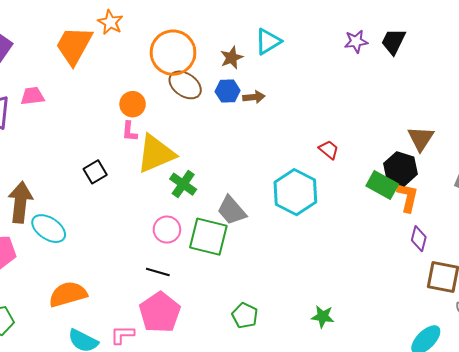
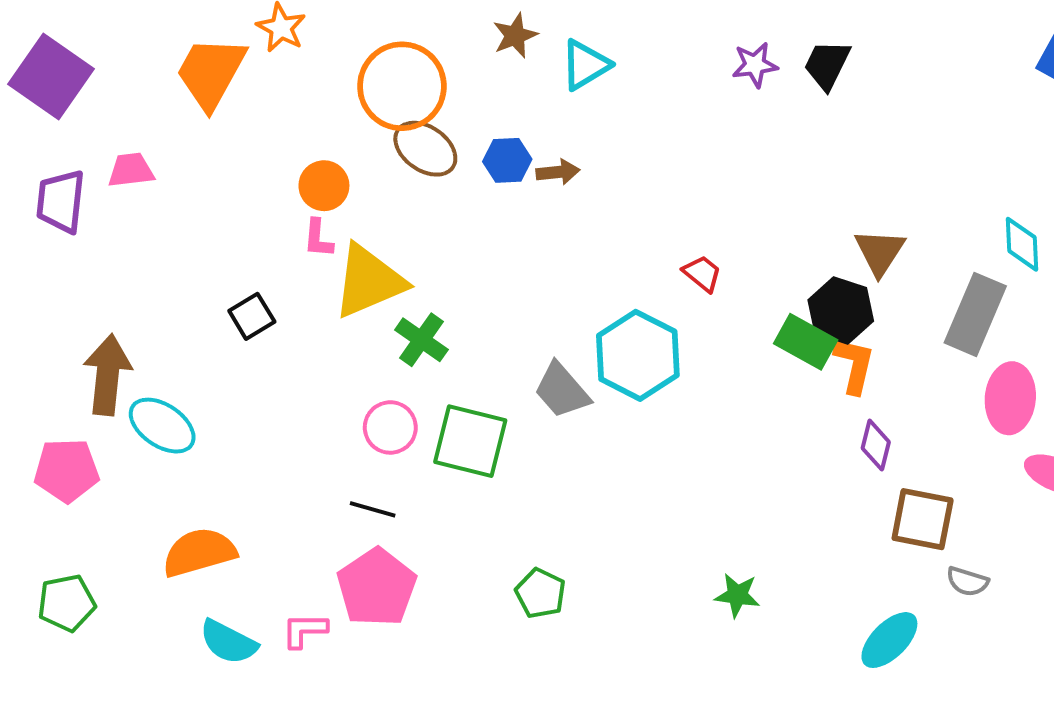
brown star: (232, 58) -> (515, 36), moved
gray trapezoid: (232, 210) -> (562, 390), moved
green star: (323, 317) -> (737, 595), moved

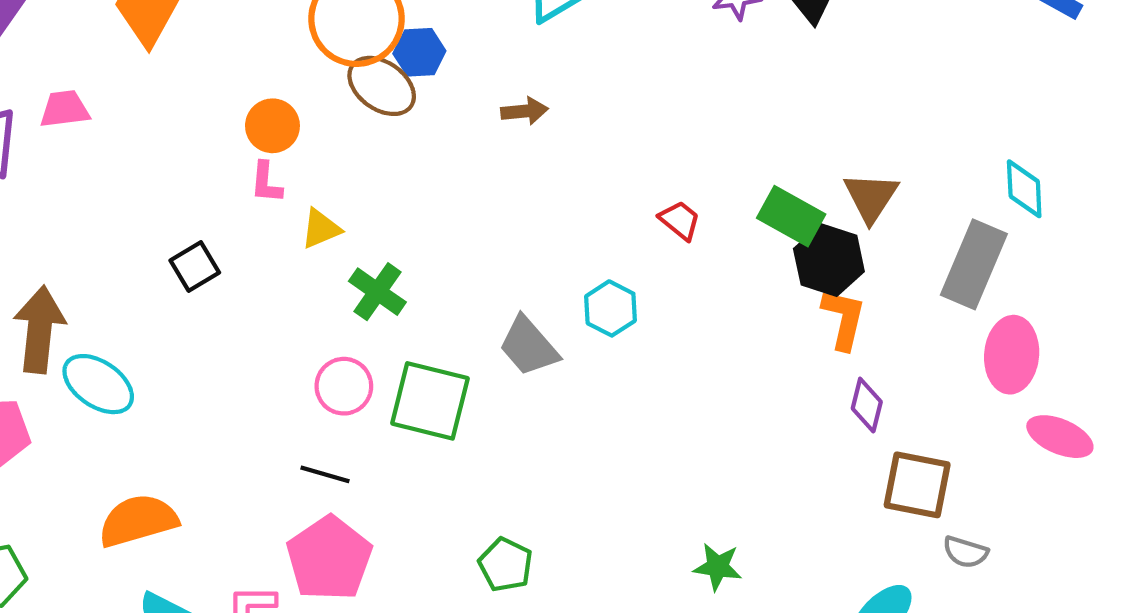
blue hexagon: (507, 160) -> (419, 52), moved
yellow triangle: (369, 281) -> (321, 229), size x0.5
green rectangle: (806, 342) -> (791, 216), moved
cyan hexagon: (638, 355) -> (611, 308), size x0.6

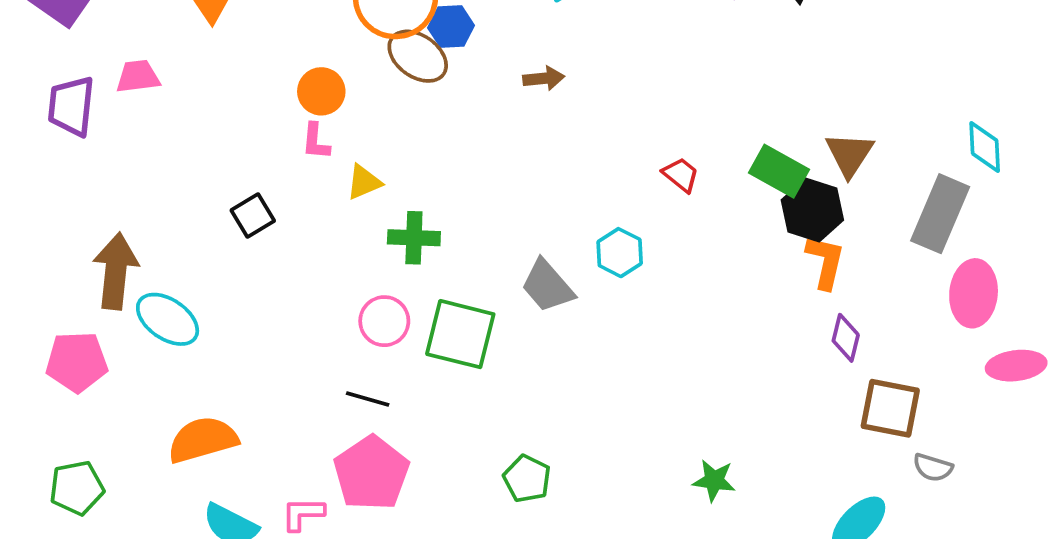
green cross: (377, 292) -> (414, 238), turned -33
pink ellipse: (1060, 437) -> (1016, 366), turned -30

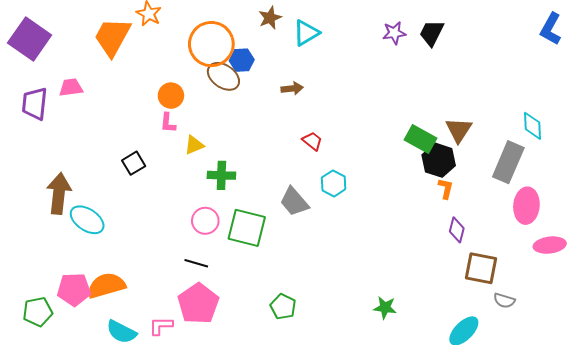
red trapezoid: (681, 175) -> (312, 141), moved
orange L-shape: (825, 262) -> (446, 188), size x0.7
pink pentagon: (77, 362) -> (74, 289), moved

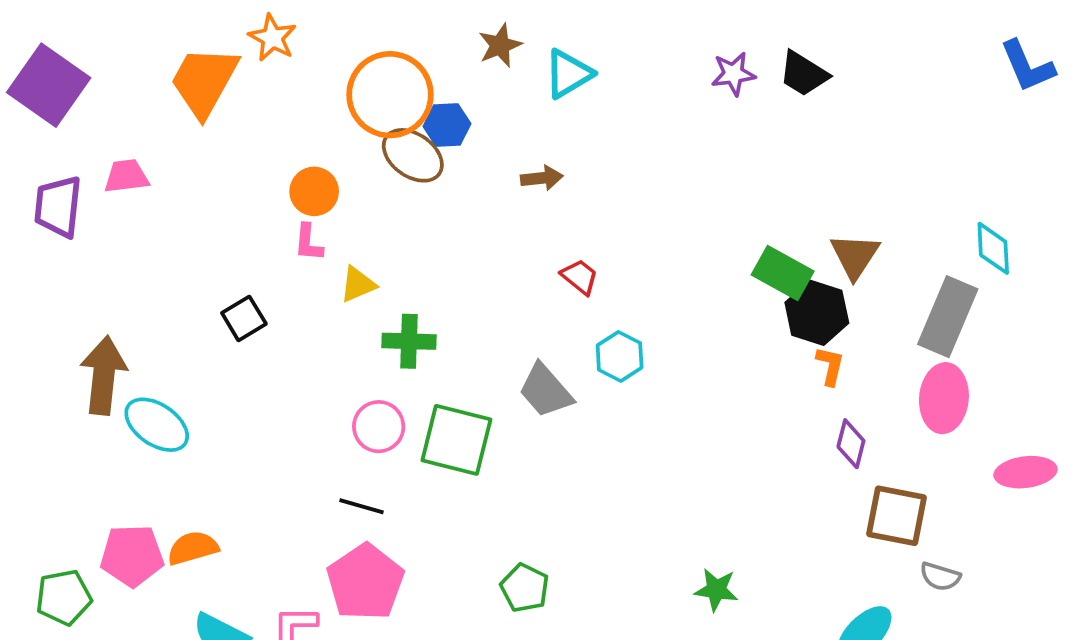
blue L-shape: (551, 29) -> (1027, 66), turned -52
black trapezoid: (432, 33) -> (804, 74), turned -84
pink ellipse: (526, 206) -> (944, 398), moved
orange semicircle: (106, 285) -> (193, 548), size x0.7

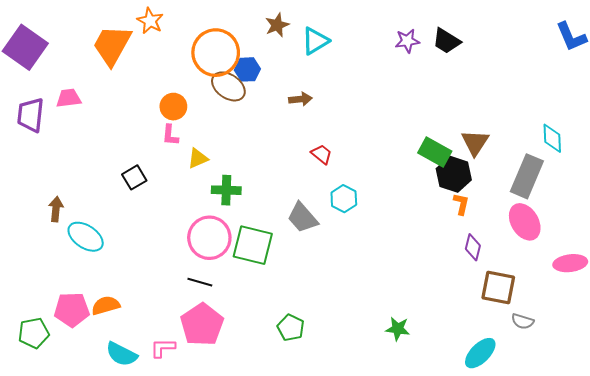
brown arrow: (104, 375) -> (56, 209), size x0.6
pink ellipse: (944, 398) -> (525, 222), turned -36
pink circle: (379, 427) -> (209, 238), size x1.5

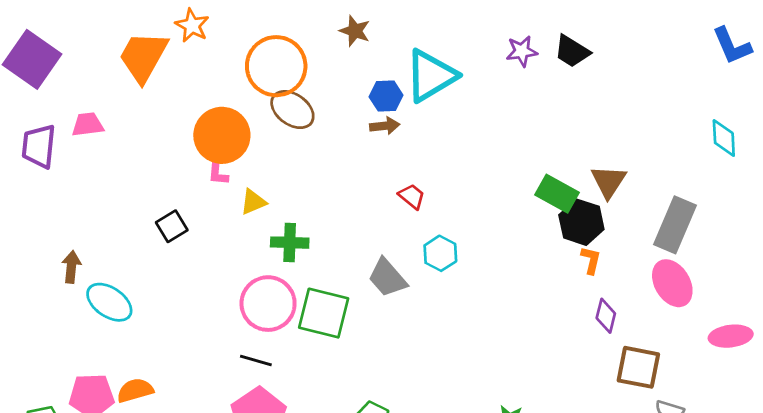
brown star: (277, 25) -> (355, 31), turned -30
cyan triangle: (315, 41) -> (431, 76), moved, size x1.5
blue hexagon: (247, 69) -> (386, 96), moved
orange circle: (173, 107) -> (222, 135), size x1.6
cyan diamond: (552, 138) -> (724, 138), moved

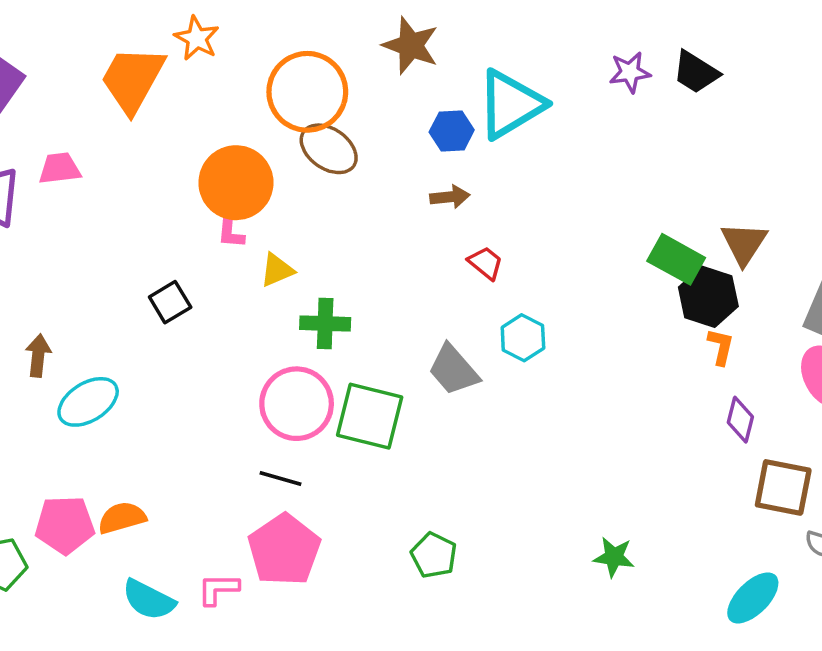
brown star: (355, 31) -> (411, 45), size x1.4
brown arrow: (385, 126) -> (450, 197), moved
cyan ellipse: (109, 302) -> (88, 402), turned -66

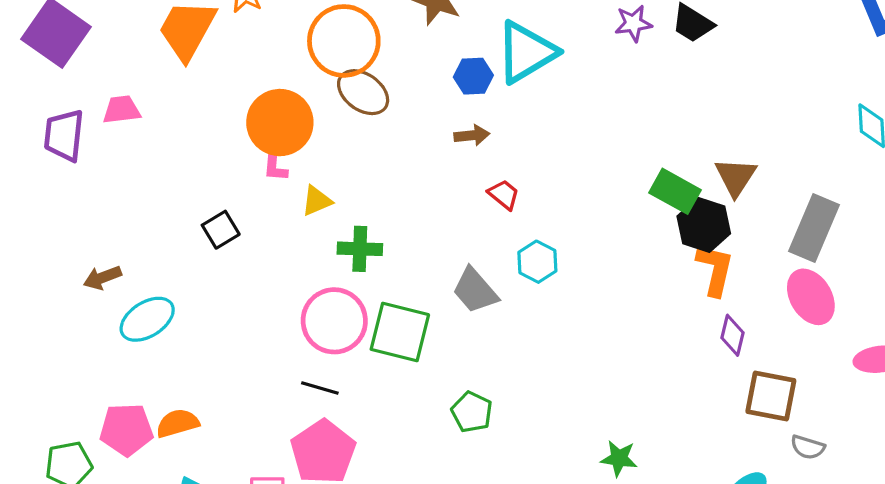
orange L-shape: (721, 347) -> (715, 270), size x1.6
brown arrow: (38, 356) -> (102, 278), turned -117
green pentagon: (434, 555) -> (472, 412), moved

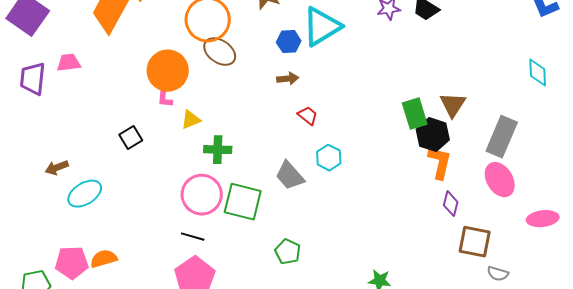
green rectangle: (675, 191) -> (415, 114), turned 44

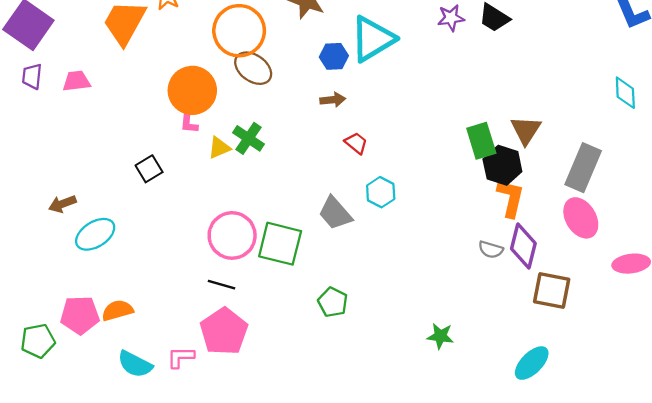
purple trapezoid: (33, 79) -> (32, 76), moved, size x0.7
green cross: (218, 150) -> (248, 138), moved, turned 32
purple diamond: (451, 204) -> (523, 246), size x1.5
gray semicircle: (498, 274) -> (491, 250), moved

